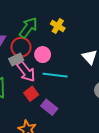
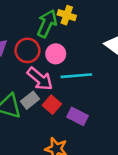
green arrow: (28, 28) -> (47, 24), moved
gray rectangle: (16, 59) -> (30, 100), moved

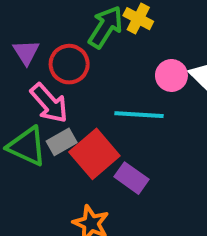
pink circle: (56, 54) -> (171, 75), moved
pink arrow: (40, 79) -> (49, 103), moved
red square: (52, 105) -> (94, 154), size x1.6

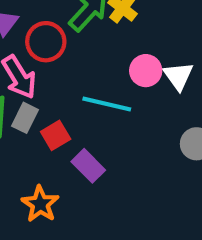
gray rectangle: (62, 142) -> (25, 118), turned -44
red square: (94, 154) -> (56, 135), size x0.6

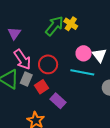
red circle: (46, 42) -> (48, 64), moved
cyan line: (107, 104) -> (82, 72), moved

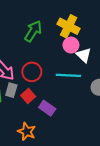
yellow cross: (71, 24) -> (69, 26), moved, size x1.5
pink circle: (83, 53) -> (71, 45), moved

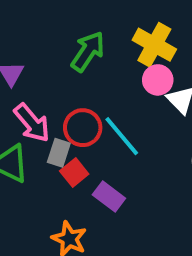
cyan line: (68, 75) -> (122, 136), moved, turned 45
gray rectangle: (11, 90) -> (59, 153), moved

